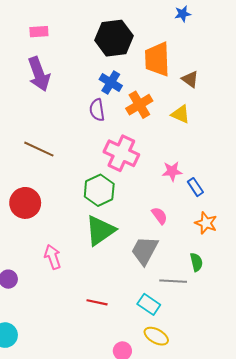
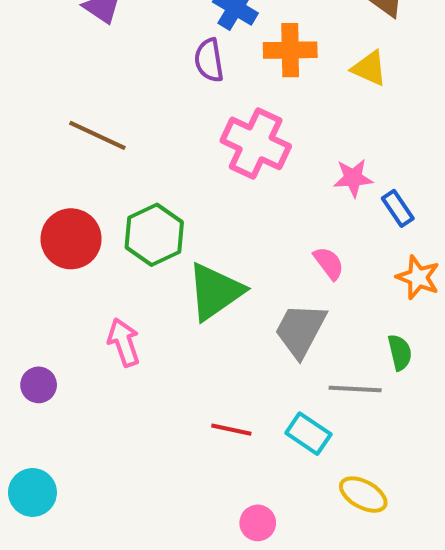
orange cross: (139, 105) -> (290, 50), turned 30
green hexagon: (99, 190) -> (154, 235), moved
red line: (97, 302) -> (231, 430), moved
yellow ellipse: (156, 336) -> (363, 495), moved

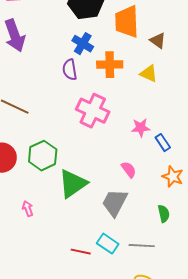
pink arrow: (124, 342) -> (28, 209), size x0.7
gray line: (355, 389) -> (142, 246), moved
cyan rectangle: (308, 434) -> (108, 244), moved

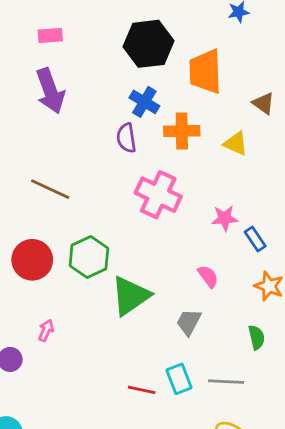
brown triangle: (158, 41) -> (263, 103), moved
gray trapezoid: (115, 203) -> (189, 322), size x0.7
pink arrow: (28, 209) -> (46, 330), moved, turned 42
cyan rectangle: (108, 244) -> (179, 379), turned 35

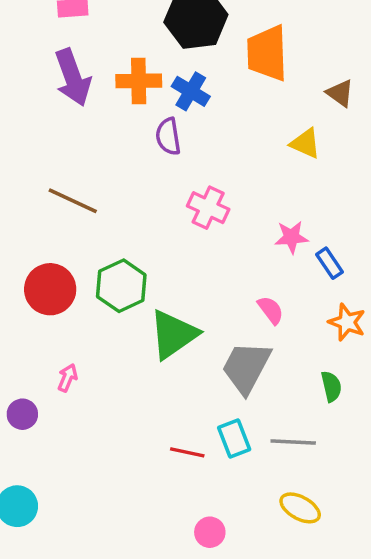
orange cross: (182, 131) -> (139, 81), moved
pink cross: (158, 195) -> (208, 208), size x0.7
gray trapezoid: (189, 322) -> (246, 367), size x1.6

